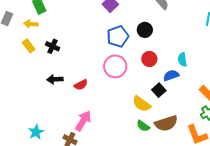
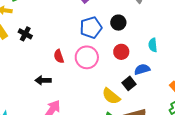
cyan semicircle: (182, 60) -> (153, 45), moved
black arrow: (55, 79) -> (43, 80), moved
red semicircle: (81, 85) -> (59, 56), moved, turned 96

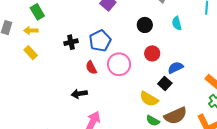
blue pentagon: (91, 28) -> (100, 41), moved
black cross: (25, 34) -> (71, 42), moved, turned -32
cyan semicircle: (153, 45) -> (177, 23), moved

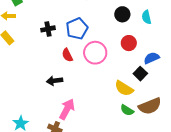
cyan semicircle: (177, 23) -> (147, 17), moved

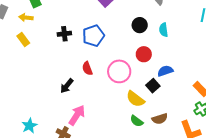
pink circle: (95, 53) -> (119, 71), moved
red semicircle: (67, 55) -> (87, 68), moved
black arrow: (55, 81) -> (67, 86), turned -49
brown semicircle: (150, 106) -> (160, 119), size x0.7

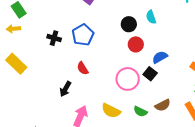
black circle: (140, 25) -> (129, 24), moved
black cross: (64, 34) -> (54, 38), turned 32
yellow rectangle: (23, 39) -> (16, 64), moved, size x1.5
pink circle: (119, 71) -> (128, 79), moved
yellow semicircle: (135, 99) -> (111, 111), moved

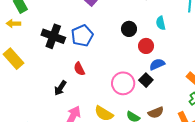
cyan semicircle: (151, 17) -> (161, 23), moved
black cross: (54, 38) -> (53, 36), size x1.6
red circle: (136, 44) -> (146, 46), moved

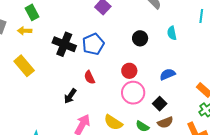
red circle: (146, 46) -> (129, 71), moved
black square: (146, 80) -> (160, 104), moved

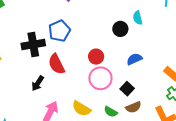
black circle: (140, 38) -> (120, 29), moved
black cross: (64, 44) -> (33, 45), moved, turned -30
red semicircle: (90, 77) -> (56, 64), size x1.5

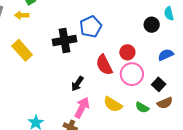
red semicircle: (56, 64) -> (104, 65), moved
black arrow: (38, 83) -> (77, 84), moved

